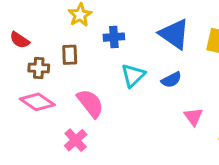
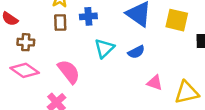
brown rectangle: (70, 55) -> (60, 23), moved
pink triangle: (193, 117) -> (155, 83), turned -35

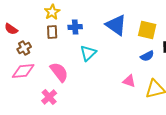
brown cross: (26, 42) -> (24, 48), turned -32
blue semicircle: (136, 52) -> (147, 56), moved
pink diamond: (25, 70) -> (23, 71), turned -40

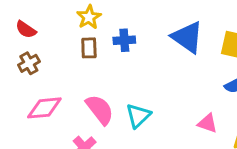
red semicircle: (11, 29) -> (26, 29), moved
brown cross: (24, 48) -> (29, 63), moved
cyan triangle: (88, 53) -> (138, 116), moved

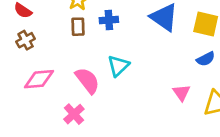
cyan triangle: (138, 116) -> (118, 66), moved
pink triangle: (207, 123) -> (181, 93), turned 36

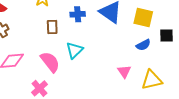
blue cross: (109, 20) -> (78, 14), moved
brown rectangle: (78, 27) -> (52, 27), moved

